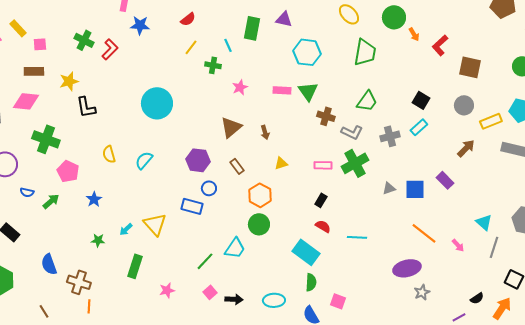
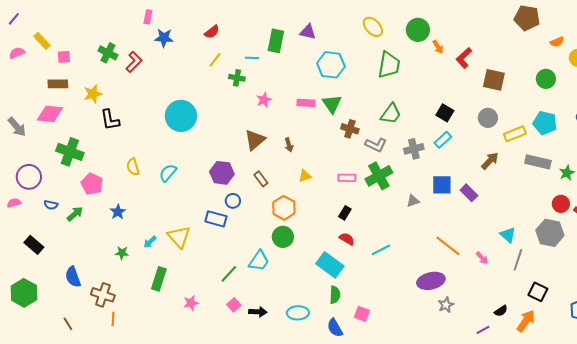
cyan line: (228, 45) -> (252, 58), turned -64
blue square: (415, 189) -> (442, 185), moved
cyan line: (357, 237) -> (381, 250), turned -30

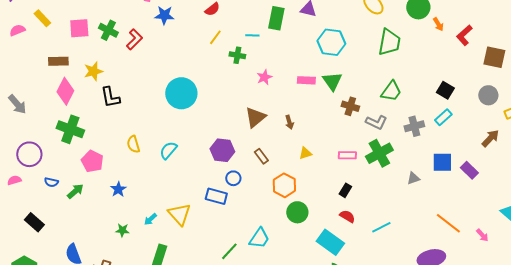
pink square: (64, 57) -> (79, 28), moved, size x1.5
pink diamond: (50, 114) -> (65, 91), moved, turned -68
green circle: (283, 237) -> (297, 212), moved

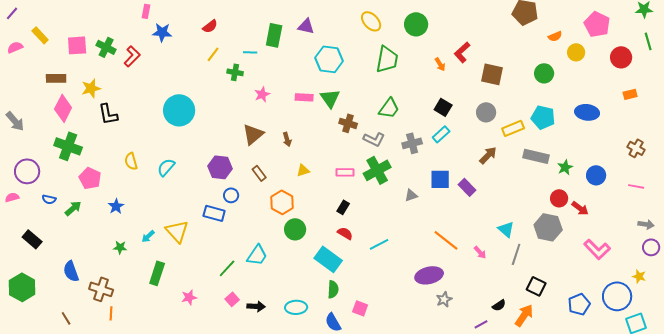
orange arrow: (438, 24) -> (440, 64), moved

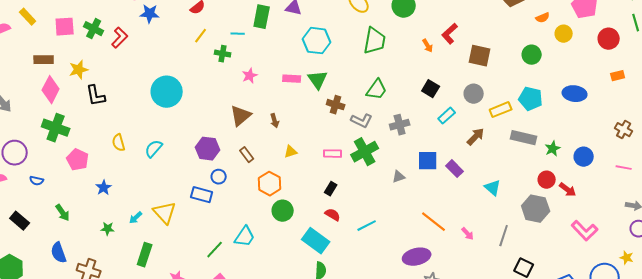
cyan rectangle: (441, 134) -> (447, 116), moved
green arrow: (73, 208) -> (63, 213), moved, turned 96
cyan triangle: (506, 229) -> (493, 188), moved

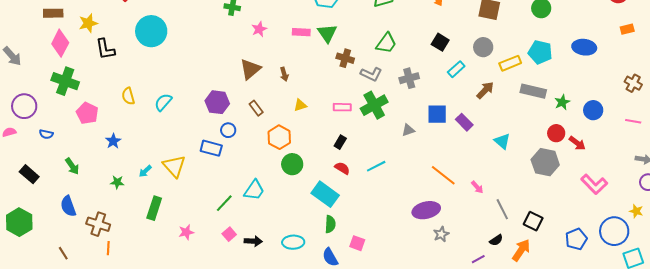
cyan circle: (167, 92) -> (151, 31), moved
cyan line: (367, 226) -> (376, 166), moved
gray line: (504, 236) -> (502, 209), moved, turned -45

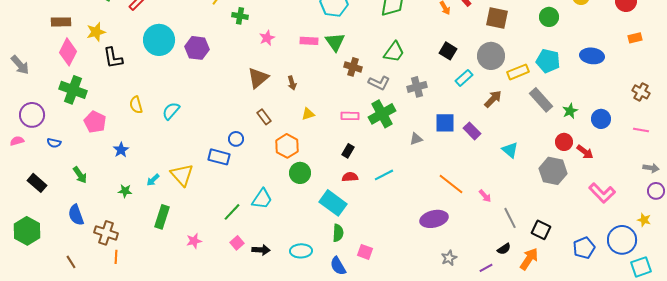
gray circle: (483, 47) -> (491, 56), size x1.4
gray rectangle: (533, 91) -> (541, 100), turned 35
purple hexagon: (217, 102) -> (197, 48), moved
red semicircle: (342, 168) -> (350, 177), turned -35
gray star: (441, 234) -> (449, 258), moved

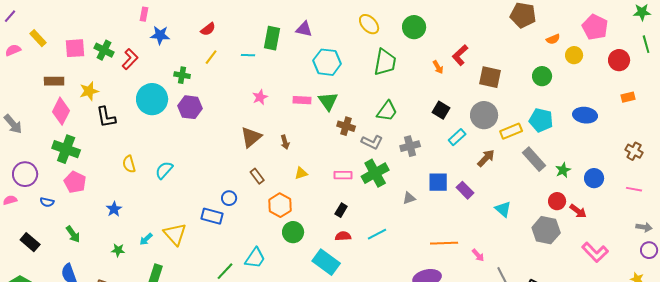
green cross: (240, 16) -> (182, 75), moved
pink pentagon: (95, 122) -> (75, 182), moved
orange line: (451, 184) -> (444, 243), turned -40

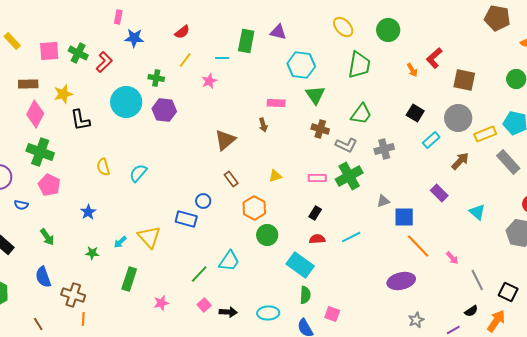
pink star: (260, 97) -> (209, 81), moved
green triangle: (328, 101) -> (315, 95), moved
brown arrow: (285, 142) -> (263, 125), moved
blue square: (438, 182) -> (404, 217), moved
orange line: (444, 243) -> (418, 246), turned 48

